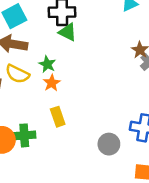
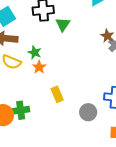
green triangle: (68, 32) -> (63, 24), moved, turned 42
yellow rectangle: (58, 117) -> (57, 94), moved

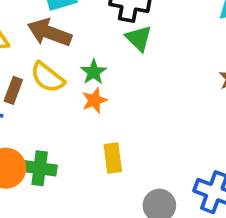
green triangle: (63, 24) -> (139, 38), moved, turned -35

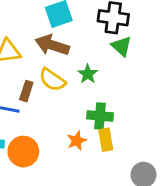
orange star: (94, 100) -> (77, 141), moved
green cross: (40, 168) -> (100, 116), moved

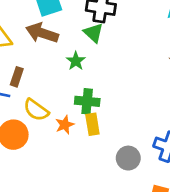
green triangle: (121, 46) -> (93, 33), moved
yellow semicircle: (52, 80) -> (36, 110), moved

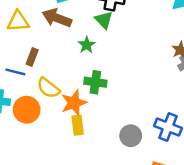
yellow rectangle: (92, 124) -> (78, 125), moved
orange star: (65, 125) -> (74, 103), size x1.5

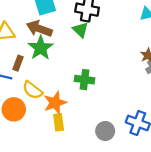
green star: (87, 45) -> (41, 48), moved, size x1.6
green cross: (95, 82) -> (85, 80), moved

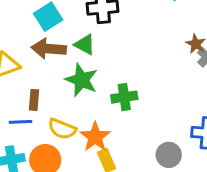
green triangle: (80, 30) -> (85, 45), moved
green star: (41, 48) -> (81, 80), moved

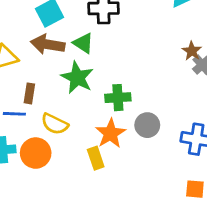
orange star: (95, 137) -> (110, 133), moved
gray circle: (169, 155) -> (147, 125), moved

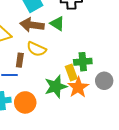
green star: (77, 78) -> (56, 87), moved, turned 30
yellow semicircle: (55, 124) -> (36, 49), moved
yellow rectangle: (96, 158) -> (71, 72), moved

